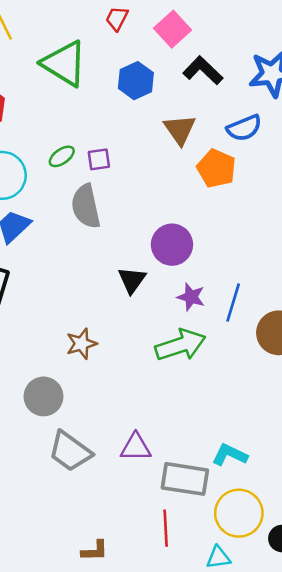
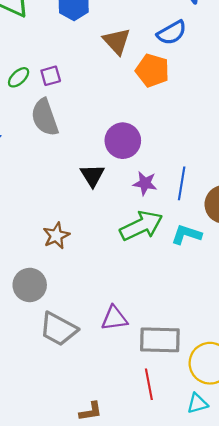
cyan L-shape: (230, 455) -> (186, 235), moved

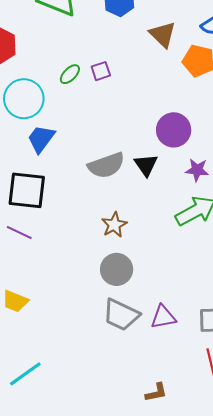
gray semicircle: (45, 117) -> (106, 165), moved, turned -87
gray circle: (30, 285) -> (117, 269), moved
purple triangle: (114, 318) -> (163, 317), moved

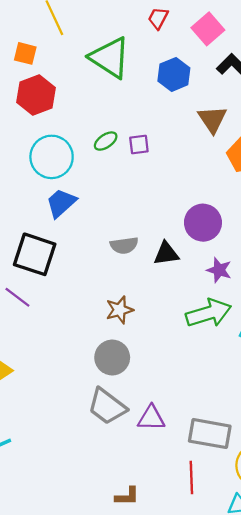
gray semicircle: (106, 165) -> (124, 245), size x0.7
black triangle: (146, 165) -> (166, 254), turned 45

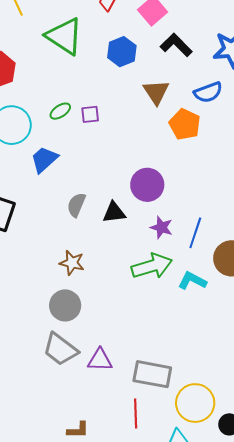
blue trapezoid: (61, 203) -> (44, 159), moved
gray semicircle: (124, 245) -> (76, 205), turned 120
brown star: (120, 310) -> (72, 263), turned 30

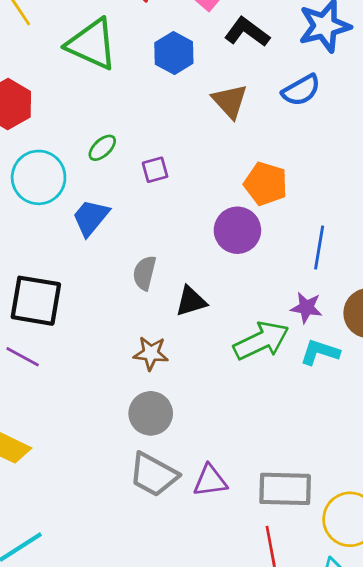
purple square: (90, 114) -> (155, 170), moved
orange pentagon: (185, 124) -> (266, 184), moved
black triangle: (114, 212) -> (191, 301), moved
purple star: (161, 227) -> (306, 308), moved
blue line: (195, 233) -> (319, 247), moved

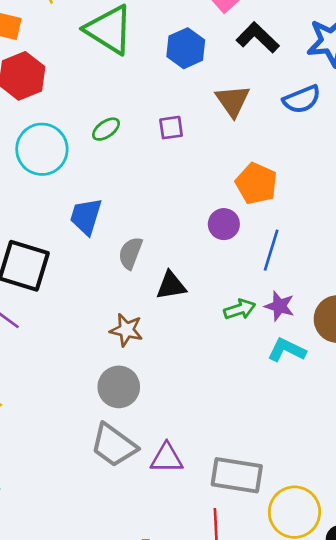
purple square: (155, 170) -> (171, 128), moved
blue trapezoid: (91, 218) -> (86, 216), moved, turned -30
purple circle: (237, 230) -> (224, 224), size x0.7
blue line: (319, 247) -> (271, 250), moved
green arrow: (261, 341) -> (240, 309), moved, size x0.6

